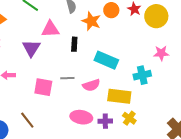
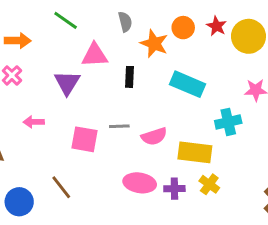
cyan rectangle: (106, 60) -> (188, 84), moved

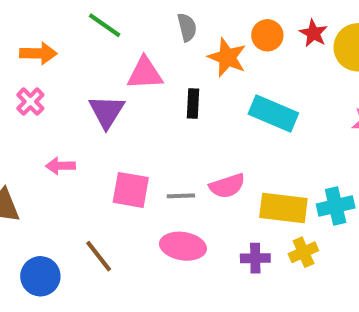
cyan cross: (228, 122) -> (336, 206), moved
gray line: (119, 126) -> (181, 196), moved
pink ellipse: (140, 183) -> (183, 246), moved
yellow cross: (209, 184) -> (303, 252), turned 30

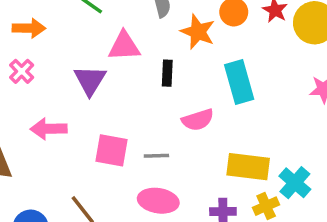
cyan rectangle: (273, 114) -> (239, 82), turned 51
pink arrow: (60, 166) -> (49, 129), size x1.4
pink semicircle: (227, 186) -> (198, 120), moved
cyan cross: (336, 206) -> (295, 183), moved, turned -36

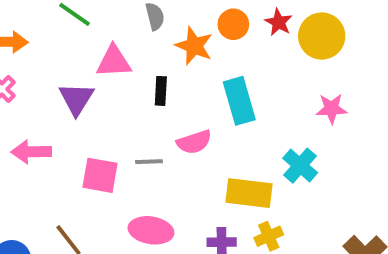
gray line: (156, 156) -> (149, 162), moved
cyan cross: (295, 183) -> (300, 166), moved

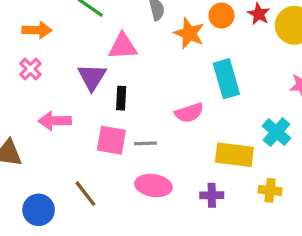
black rectangle: (161, 91) -> (121, 98), moved
gray line: (149, 162) -> (145, 143), moved
yellow cross: (269, 236) -> (270, 190), moved, turned 30

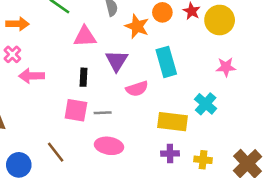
purple triangle: (92, 77) -> (117, 61), moved
pink arrow: (55, 121) -> (31, 76), moved
yellow cross: (270, 190) -> (203, 160), moved
purple cross: (212, 195) -> (170, 153), moved

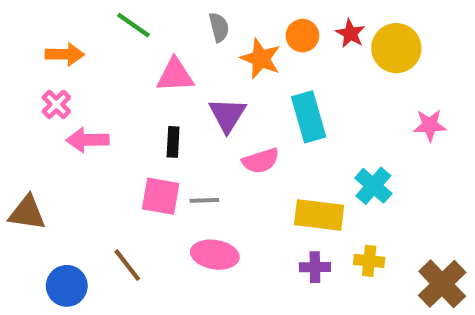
pink star: (226, 67) -> (430, 125), moved
yellow cross: (203, 160) -> (369, 261), moved

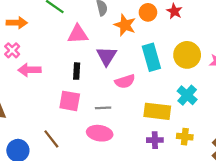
yellow circle: (396, 48) -> (187, 55), moved
gray line: (204, 200) -> (103, 108), moved

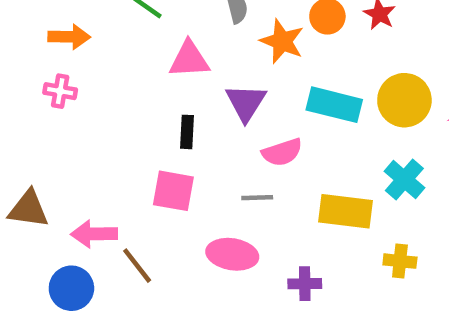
pink cross: (12, 50) -> (60, 91), turned -35
cyan rectangle: (151, 57) -> (334, 105), turned -60
pink arrow: (29, 70) -> (94, 234), moved
gray line: (103, 108) -> (257, 198), moved
purple cross: (155, 140) -> (305, 284), moved

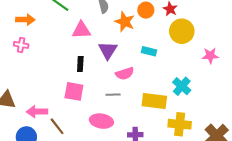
yellow circle: (404, 100) -> (182, 31), moved
cyan rectangle: (334, 105) -> (149, 51), size x0.6
yellow cross: (400, 261) -> (180, 124), size x1.5

